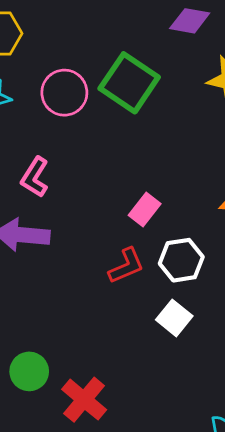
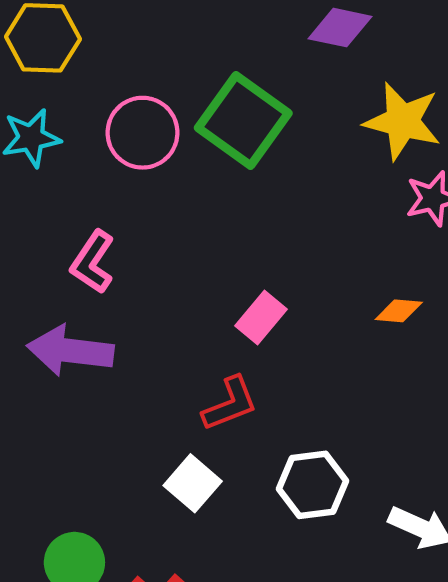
white hexagon: (181, 260) -> (313, 485), moved
white square: (174, 318) -> (193, 483), moved

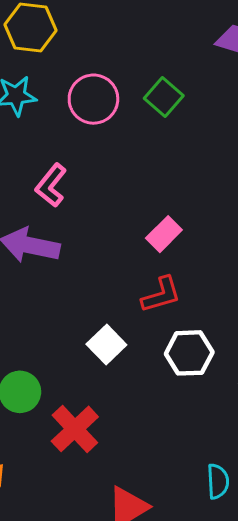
green square: (243, 121) -> (164, 97), size x0.6
red L-shape: (230, 404) -> (161, 295), moved

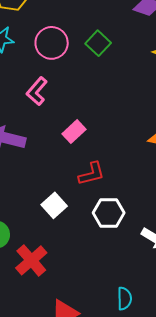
pink L-shape: (51, 185) -> (37, 91), moved
pink rectangle: (164, 234) -> (74, 132), moved

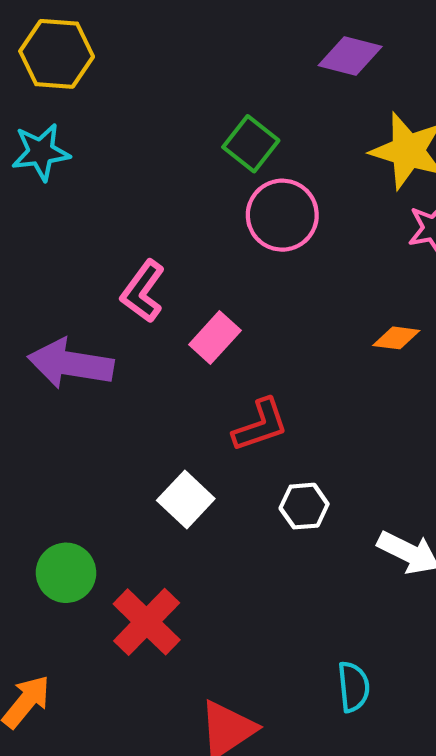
pink circle: (52, 43) -> (282, 215), moved
pink L-shape: (37, 91) -> (143, 291), moved
white hexagon: (109, 213) -> (304, 506), size x0.7

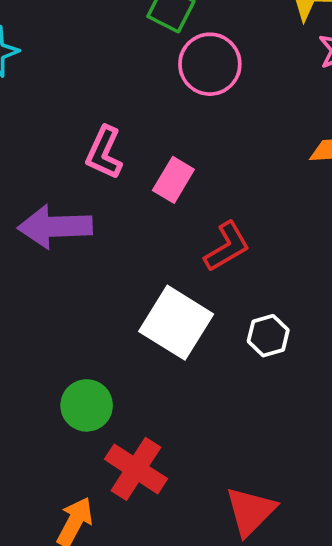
white square: (186, 500) -> (176, 323), size x1.5
white hexagon: (304, 506) -> (268, 336), moved
red cross: (147, 622) -> (136, 469), moved

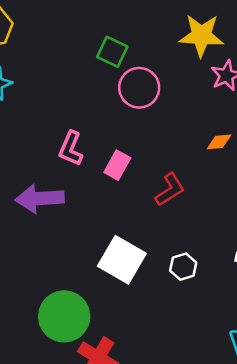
red L-shape: (227, 247) -> (170, 190), moved
green circle: (87, 405) -> (64, 316), size x1.5

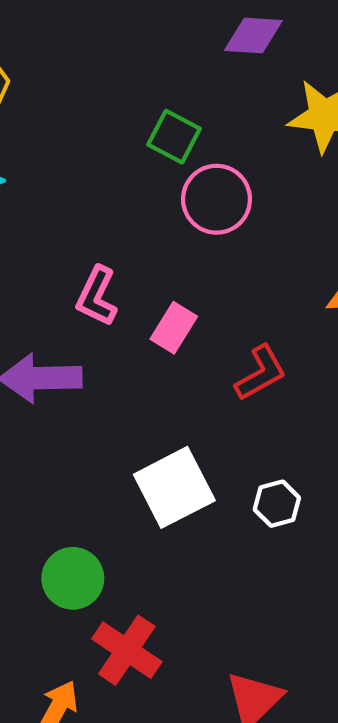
white square: (122, 260) -> (174, 487), turned 30
green circle: (64, 316) -> (73, 578), size x0.7

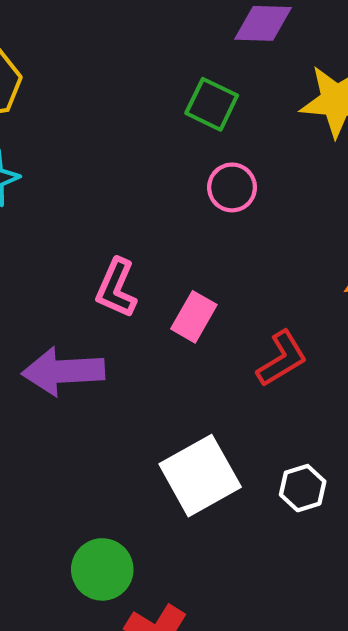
green square: (174, 137) -> (212, 104), moved
pink circle: (217, 199) -> (232, 187), size x0.7

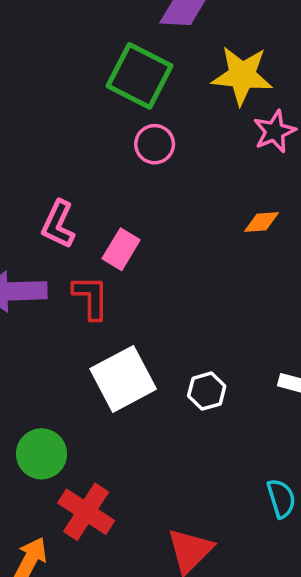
green square: (212, 104) -> (139, 76), size x1.5
red L-shape: (282, 359) -> (91, 297), moved, turned -60

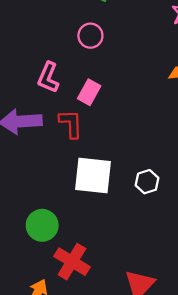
pink circle: (155, 144) -> (90, 36), moved
white square: (123, 379) -> (93, 176), turned 36

